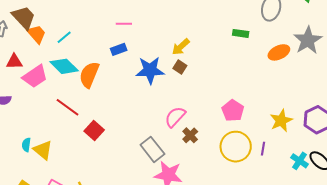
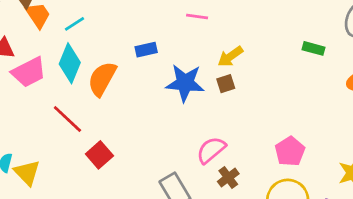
pink line: (124, 24) -> (197, 17), moved
cyan diamond: (64, 66) -> (70, 63), turned 60
brown square: (180, 67) -> (226, 84), turned 32

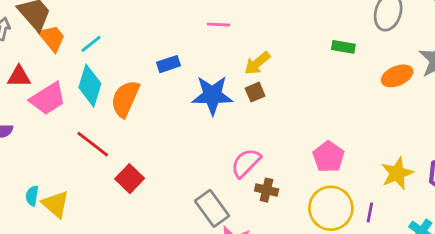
brown cross: (228, 178) -> (267, 190), turned -35

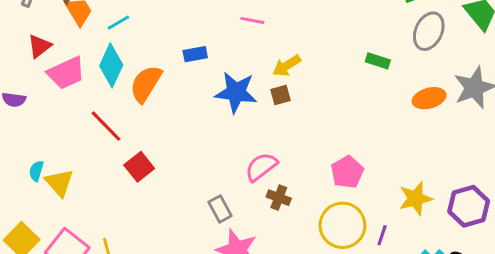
red triangle: (19, 76) -> (39, 46), turned -45
gray rectangle: (212, 208) -> (220, 209), size x0.7

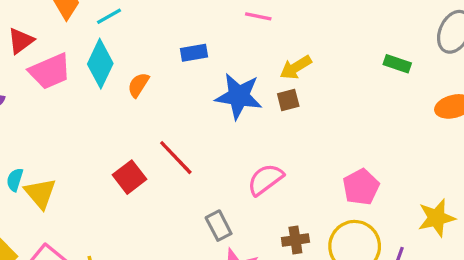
orange semicircle: (146, 84) -> (138, 85), size x0.6
red line: (106, 126) -> (176, 158), moved
brown cross: (279, 198) -> (295, 240), moved, turned -30

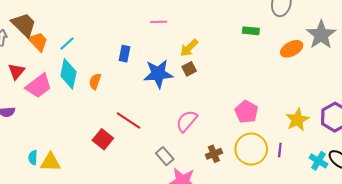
blue rectangle: (194, 53) -> (124, 54), turned -56
yellow triangle: (40, 193) -> (50, 162), turned -35

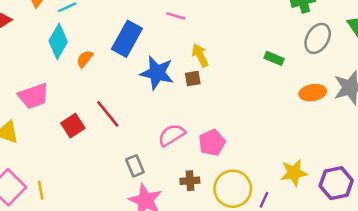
yellow arrow: (189, 48) -> (200, 55), turned 90
blue rectangle: (124, 54) -> (127, 39), size x1.8
pink trapezoid: (39, 86) -> (34, 96), moved
pink pentagon: (246, 112) -> (212, 143), moved

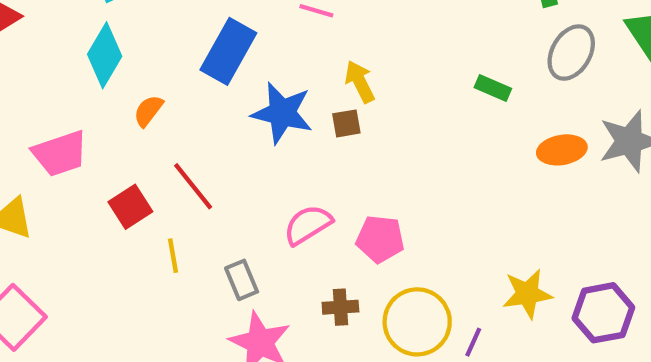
orange semicircle: (85, 59) -> (148, 111), moved
pink pentagon: (212, 143) -> (380, 239), turned 30
yellow line: (41, 190) -> (173, 256), moved

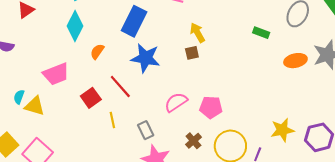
blue star: (282, 113) -> (145, 58), moved
brown cross: (340, 307) -> (193, 141), turned -35

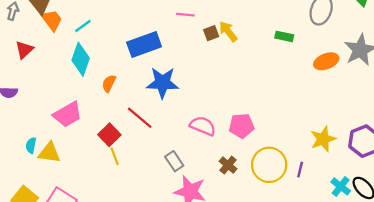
blue rectangle: (134, 21) -> (144, 45), turned 52
yellow arrow: (197, 33) -> (228, 31), moved
brown square: (192, 53) -> (211, 33), moved
pink semicircle: (176, 102) -> (203, 126), turned 65
yellow line: (112, 120) -> (115, 156), moved

